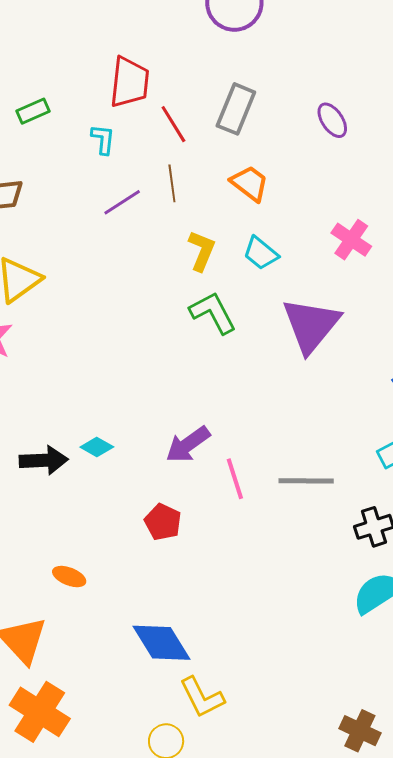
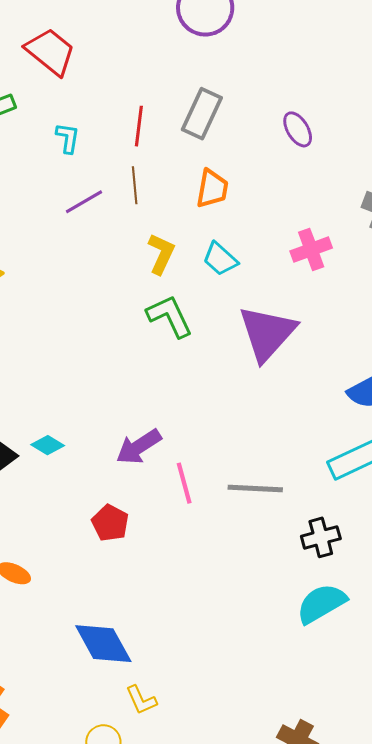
red trapezoid: (129, 82) -> (50, 52), moved, turned -60
red line: (173, 124) -> (139, 126), turned 36
orange trapezoid: (250, 183) -> (212, 189), turned 60
pink cross: (351, 240) -> (311, 250), turned 33
yellow L-shape: (202, 697) -> (141, 700), size x0.7

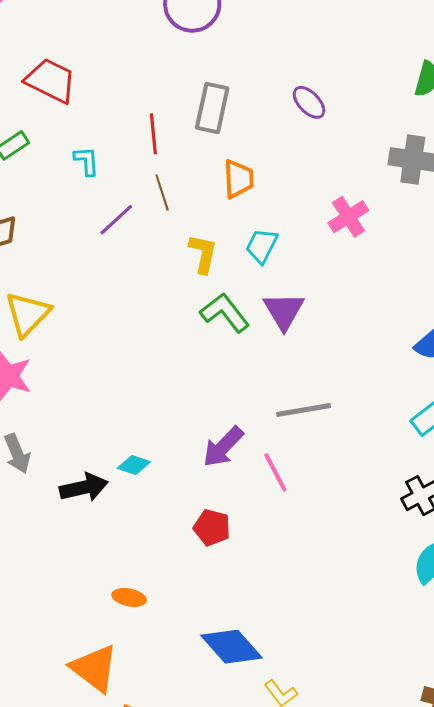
cyan trapezoid: (220, 259) -> (262, 246), turned 87
purple triangle: (267, 333) -> (284, 311), moved, size x0.7
gray line: (255, 488) -> (303, 410), moved

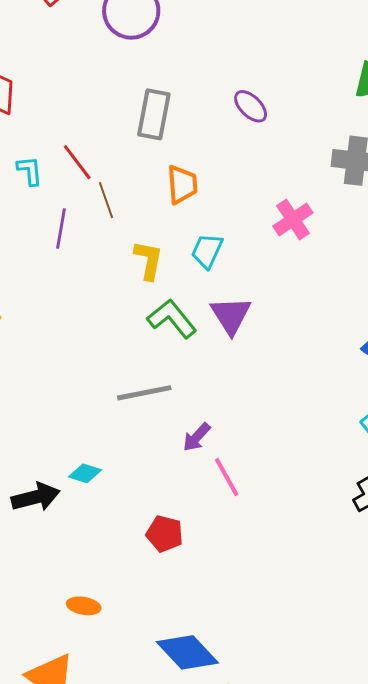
red line: (153, 134) -> (77, 162), moved, turned -30
purple line: (116, 220) -> (61, 229), turned -36
gray line: (303, 410) -> (144, 393), moved
purple arrow: (223, 447) -> (197, 437), moved, size x0.7

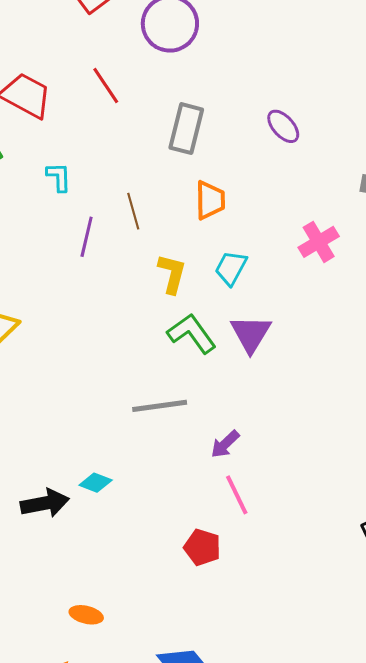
red line: (77, 162) -> (106, 86), moved
purple arrow: (197, 437) -> (225, 444), moved
red pentagon: (165, 534) -> (202, 547), moved

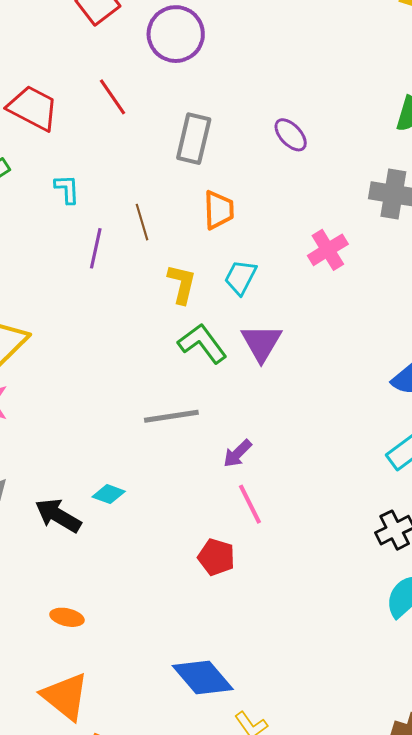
black arrow: (45, 503) -> (58, 515), turned -138
orange ellipse: (86, 615) -> (67, 617), moved

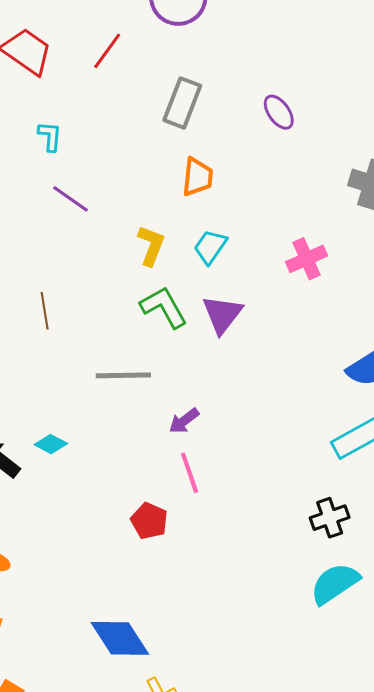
red line: (112, 97) -> (107, 51), turned 63
brown line: (142, 222) -> (45, 311), moved
purple line: (96, 248) -> (71, 199), turned -75
pink cross: (328, 250) -> (307, 259), moved

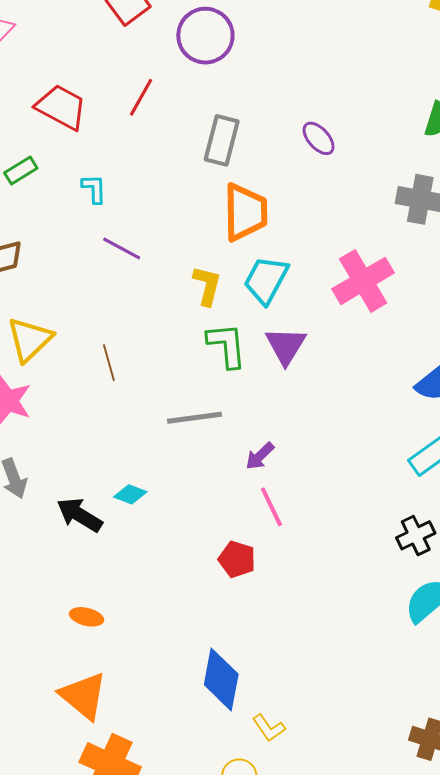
orange trapezoid: (198, 177) -> (245, 212), size x1.5
cyan trapezoid: (210, 247) -> (266, 280), size x1.4
pink cross: (307, 259) -> (363, 281), size x1.5
green L-shape: (164, 307) -> (227, 345), turned 30
blue diamond: (120, 638) -> (221, 679), turned 50

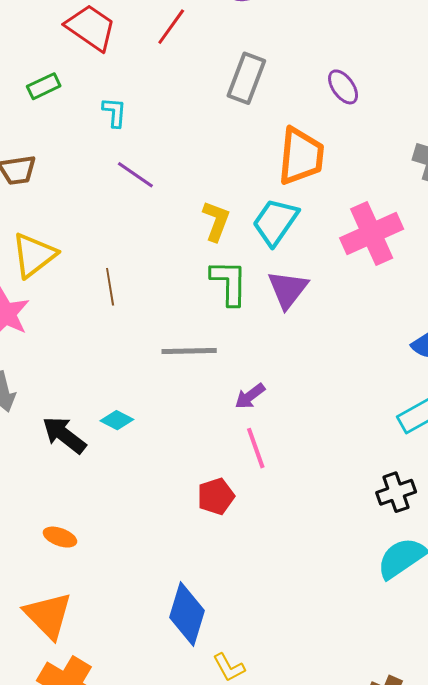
orange trapezoid: (245, 212) -> (301, 156), moved
red pentagon: (237, 559) -> (216, 496), turned 30

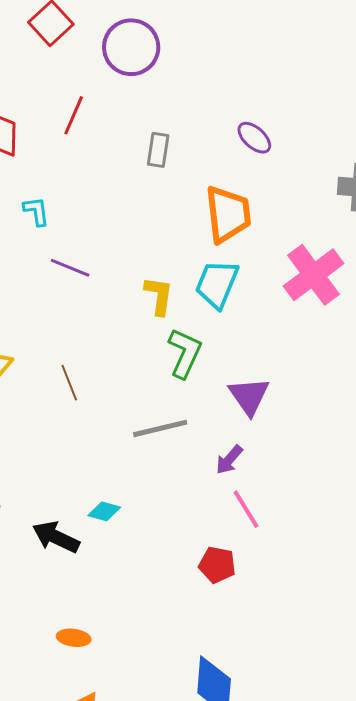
gray rectangle: (246, 78) -> (158, 150), size x0.7
green L-shape: (229, 283) -> (185, 353), turned 36
purple triangle: (288, 289) -> (249, 396), moved
red pentagon: (216, 496) -> (217, 565), turned -30

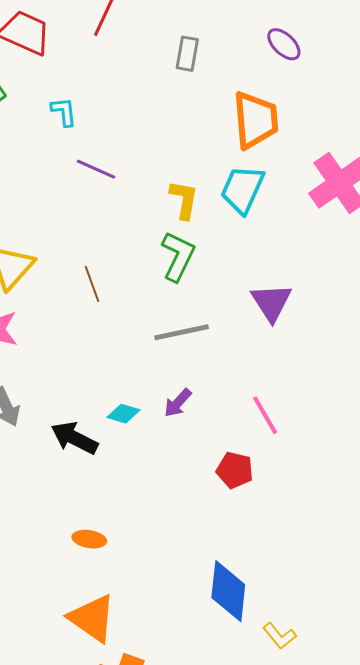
green L-shape: (185, 353) -> (178, 256), moved
purple arrow: (229, 460) -> (178, 403), moved

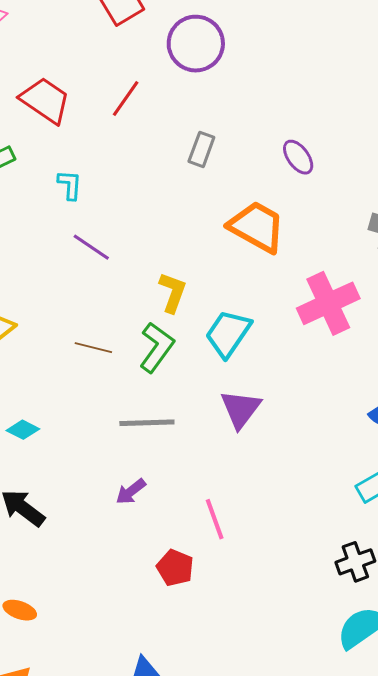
orange trapezoid: (255, 120) -> (257, 227), turned -66
cyan trapezoid: (242, 189) -> (228, 334), moved
brown line: (92, 284) -> (93, 348), moved, turned -66
cyan diamond: (123, 414) -> (23, 430), moved

